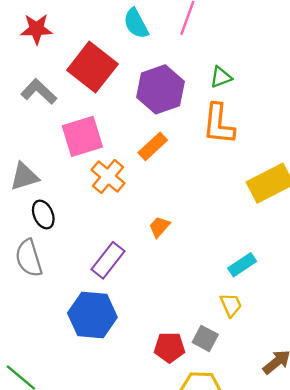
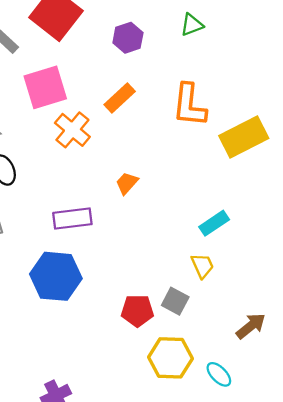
purple hexagon: (161, 89) -> (128, 38), size x0.6
orange L-shape: (219, 124) -> (189, 105), moved
purple rectangle: (108, 260) -> (72, 218), turned 45

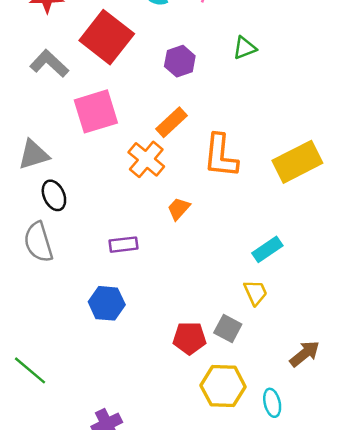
orange L-shape: (189, 105) -> (221, 156), moved
orange cross: (72, 130) -> (146, 159), moved
purple rectangle: (72, 218) -> (124, 245), size x0.7
blue hexagon: (56, 276) -> (107, 303), size x0.7
cyan ellipse: (219, 374) -> (272, 403), turned 32

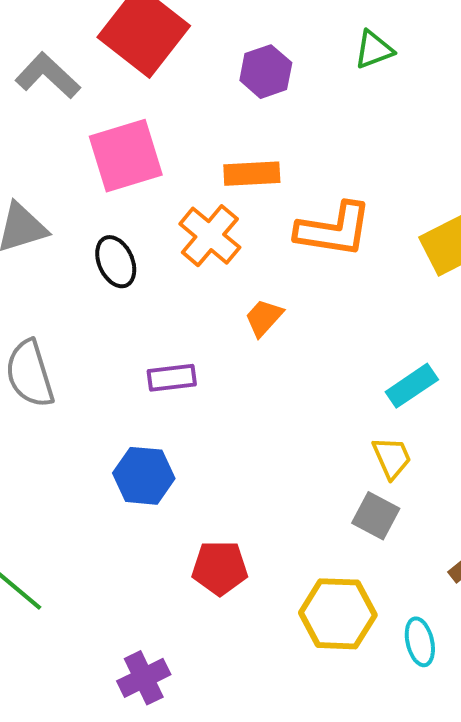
orange rectangle: (171, 122) -> (252, 174), turned 40
orange L-shape: (221, 156) -> (334, 230), turned -87
black ellipse: (54, 195) -> (116, 262), moved
gray square: (228, 328) -> (376, 516), moved
red pentagon: (189, 338) -> (220, 568), moved

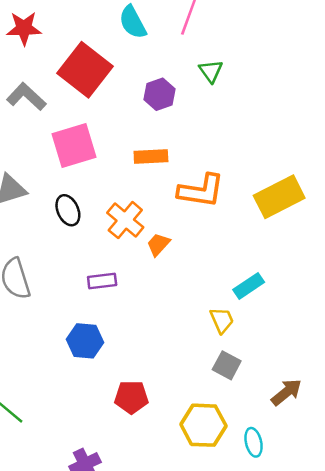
green triangle: (374, 50) -> (211, 71), moved, turned -45
orange cross: (210, 236) -> (125, 220), moved
yellow trapezoid: (392, 458) -> (222, 320), moved

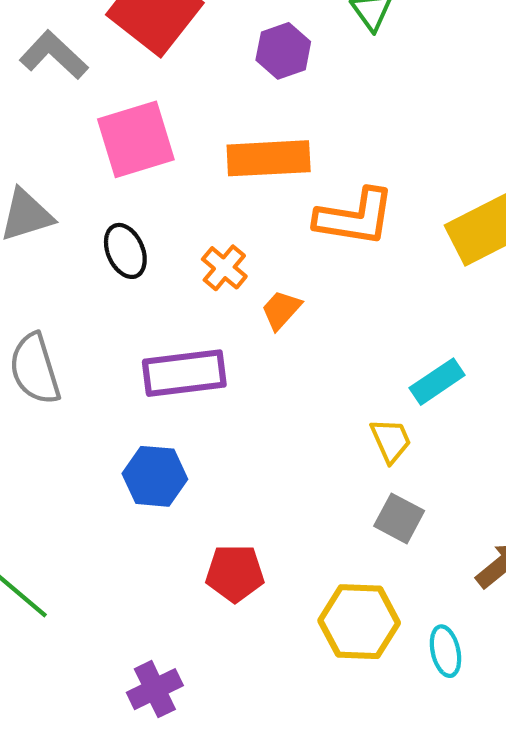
orange rectangle: (151, 157) -> (269, 158), size x1.4
orange cross: (125, 220) -> (224, 268), size x0.7
purple rectangle: (102, 281) -> (184, 373), size x1.6

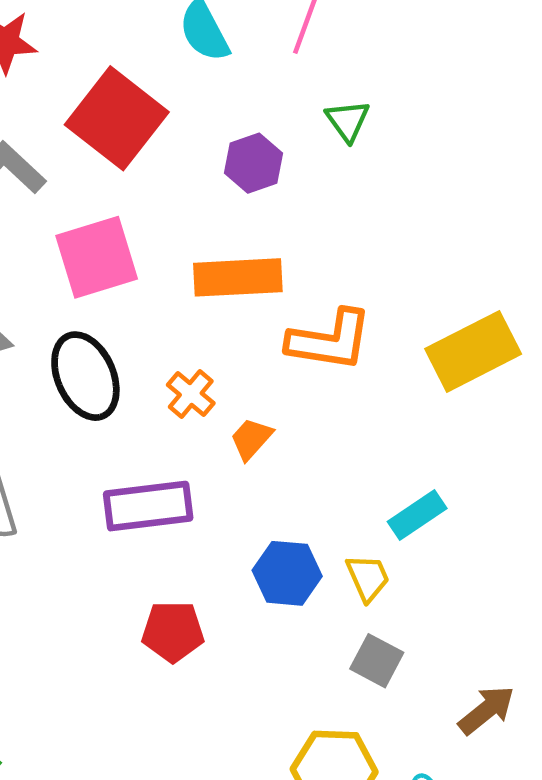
black ellipse: (125, 251) -> (85, 376), size x1.5
blue hexagon: (155, 476) -> (287, 573), moved
red pentagon: (235, 573) -> (173, 632), moved

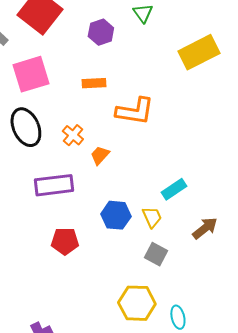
orange rectangle: (238, 277) -> (94, 83), size x0.6
yellow rectangle: (473, 351) -> (199, 52), moved
brown arrow: (487, 710) -> (205, 228), moved

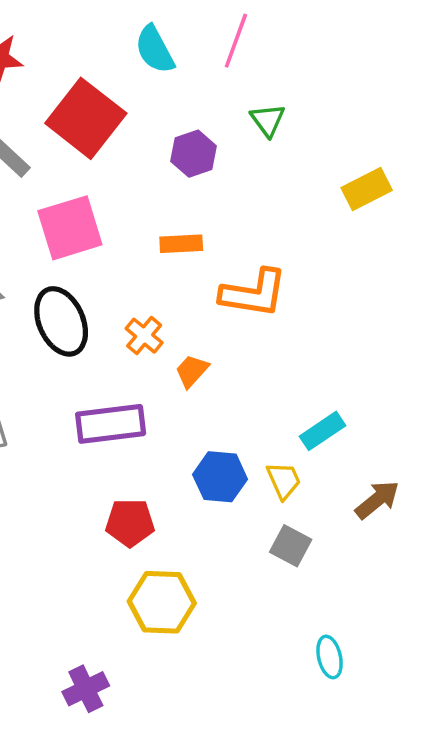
yellow rectangle: (199, 52) -> (367, 189), size x0.7
yellow hexagon: (137, 303) -> (162, 602), moved

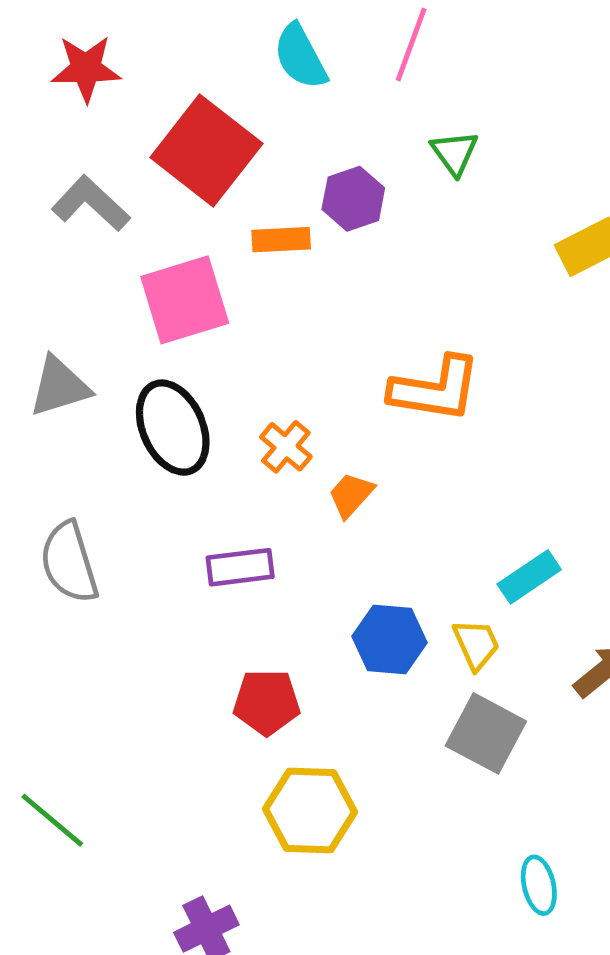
orange rectangle: (181, 244) -> (281, 240), moved
purple rectangle: (111, 424) -> (240, 567), size x0.7
gray square: (291, 546) -> (486, 733), size x1.4

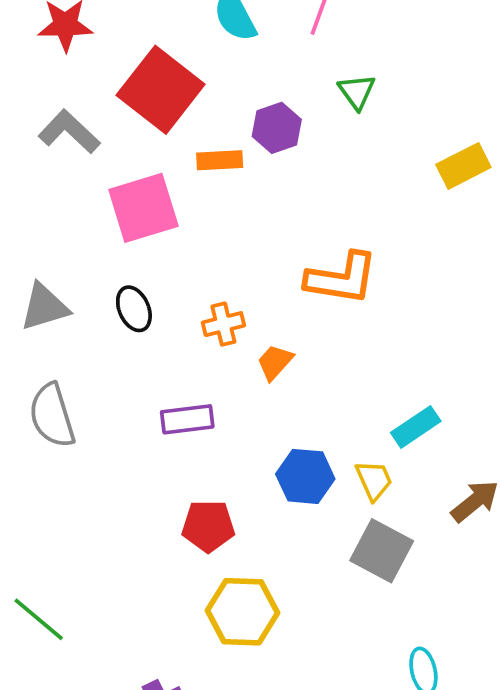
gray triangle: (59, 387) -> (44, 307), moved
black ellipse: (173, 428) -> (134, 309), size x0.6
orange cross: (286, 447) -> (223, 324), turned 36

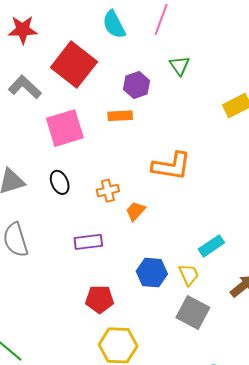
orange rectangle: (220, 160) -> (120, 116), moved

